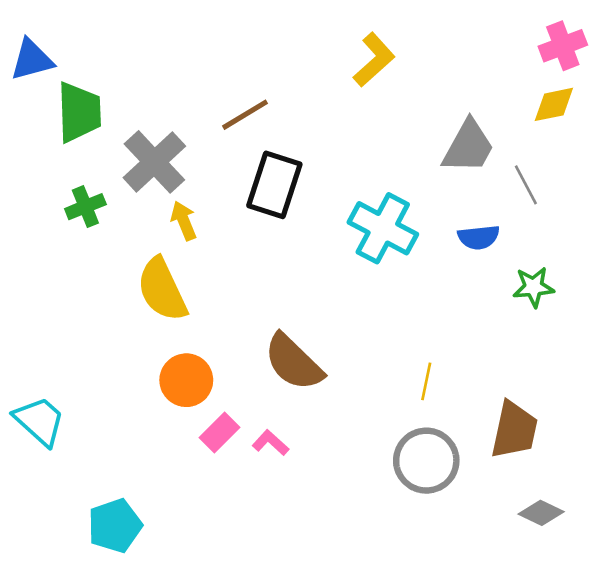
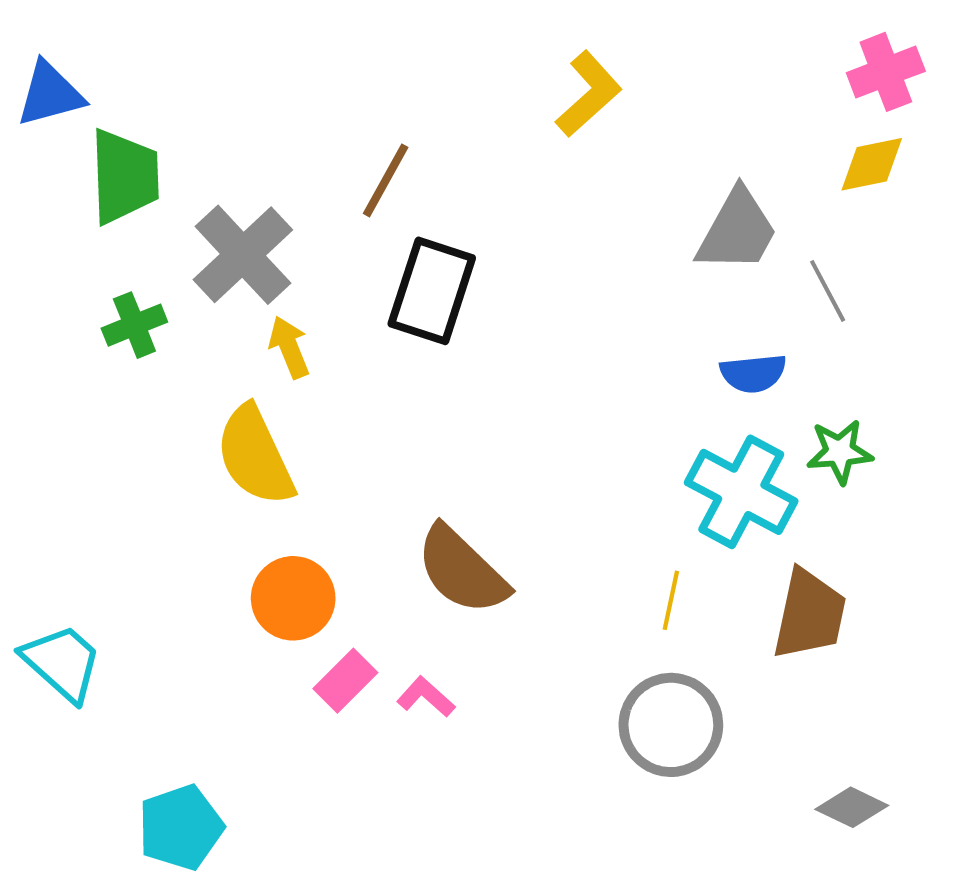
brown line: (245, 115) -> (386, 180), turned -30
cyan cross: (383, 228) -> (741, 492), moved
brown trapezoid: (514, 430) -> (810, 614), moved

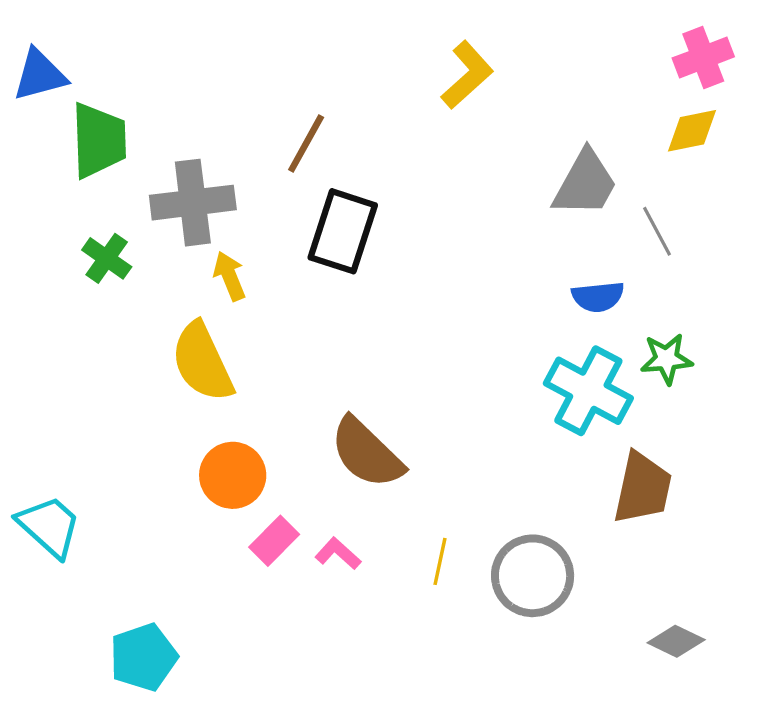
gray cross: (243, 255) -> (193, 203), turned 36
green cross: (134, 325) -> (107, 258), turned -33
yellow line: (671, 600) -> (440, 561), moved

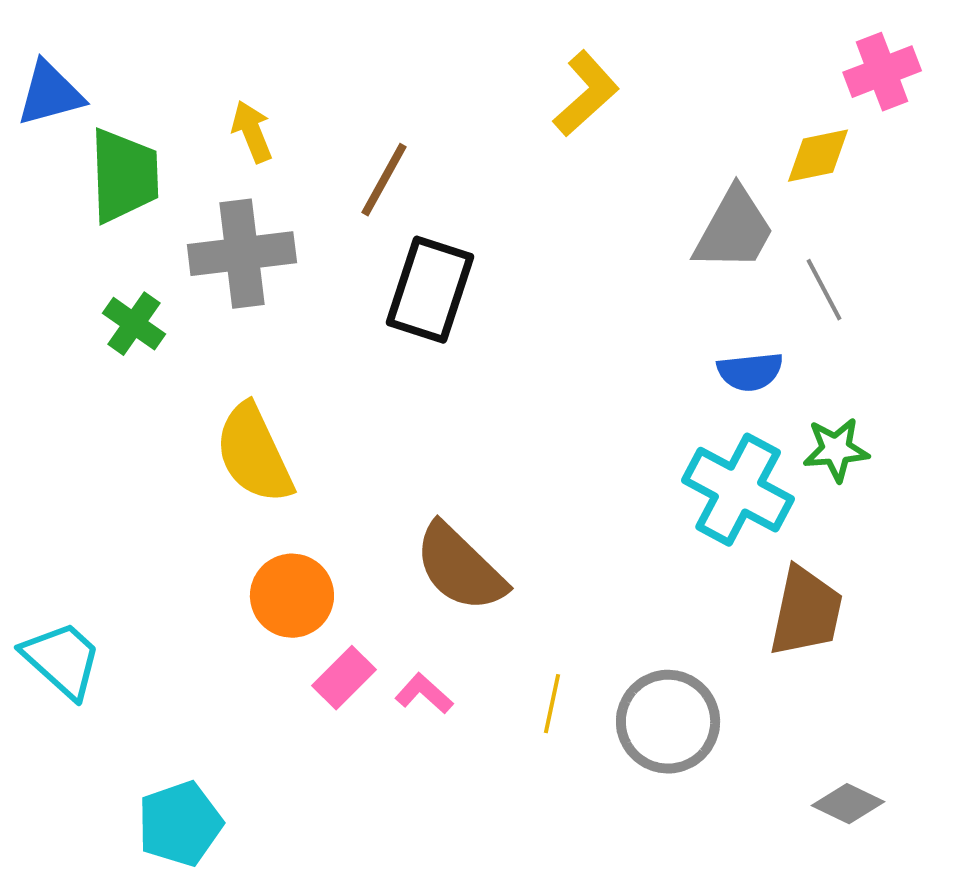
yellow diamond: (692, 131) -> (818, 156), moved
yellow arrow: (229, 276) -> (252, 132), moved

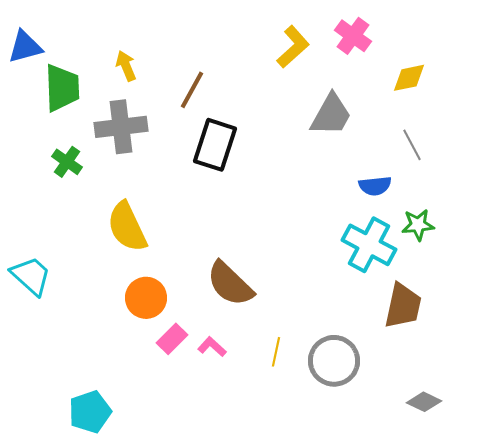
pink cross: (882, 72) -> (353, 36), moved, turned -33
gray trapezoid: (734, 230) -> (331, 115), moved
cyan trapezoid: (62, 660) -> (31, 276), moved

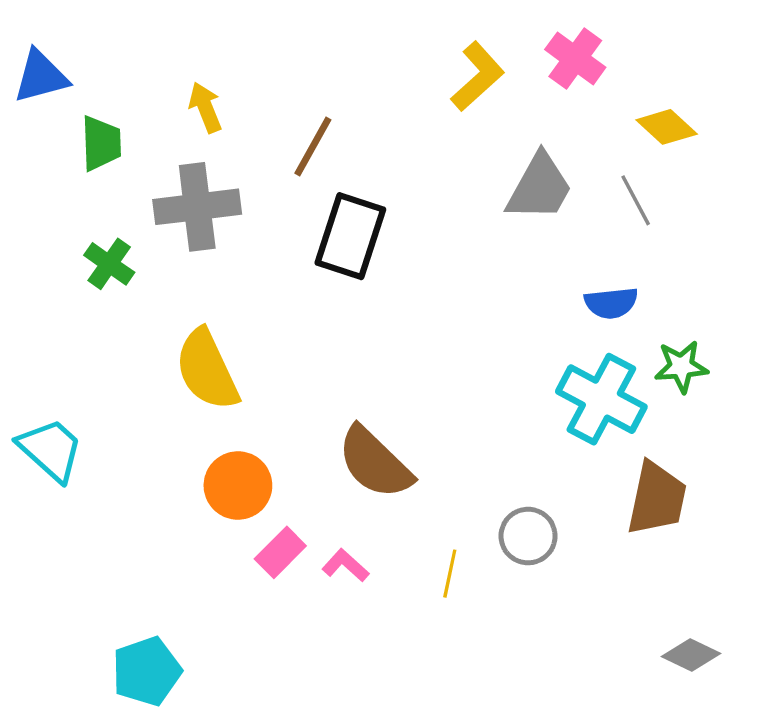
yellow diamond: (409, 78) -> (667, 127), turned 54
green trapezoid: (62, 88) -> (101, 143), size x0.7
gray line: (412, 145) -> (636, 200), moved
gray circle: (334, 361) -> (528, 536), moved, size x0.7

